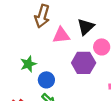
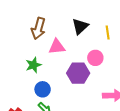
black triangle: (86, 27) -> (80, 26), moved
green star: (28, 64) -> (33, 65), moved

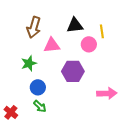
black triangle: (80, 26) -> (75, 25), turned 36
pink circle: (95, 58) -> (89, 44), moved

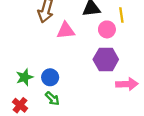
green star: (29, 63) -> (25, 77), moved
purple hexagon: (73, 71) -> (106, 59), moved

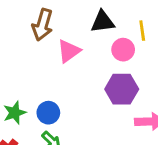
pink triangle: (66, 31) -> (69, 51), turned -30

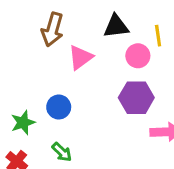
blue circle: (48, 113) -> (59, 107), moved

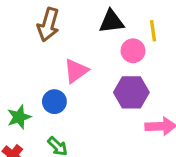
pink triangle: (80, 57) -> (76, 71), moved

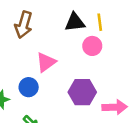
yellow line: (153, 31) -> (100, 22), moved
purple hexagon: (131, 92) -> (82, 92), moved

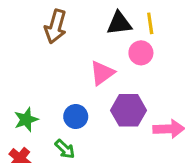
pink triangle: (46, 62) -> (102, 73), moved
blue circle: (29, 87) -> (76, 116), moved

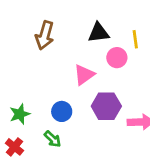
yellow line: (150, 23) -> (135, 39), moved

